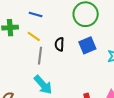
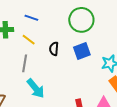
gray line: (40, 56) -> (25, 63), moved

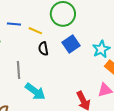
yellow line: (29, 40) -> (35, 31), moved

